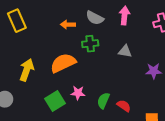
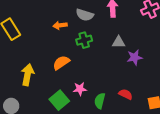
orange semicircle: (63, 63) -> (61, 63), size x0.7
purple star: (154, 71) -> (135, 57), moved
green semicircle: (103, 101) -> (100, 101), moved

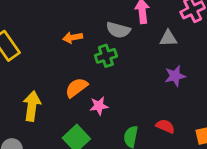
gray semicircle: (85, 15) -> (118, 30), moved
gray triangle: (119, 42) -> (168, 38), moved
pink star: (80, 89) -> (99, 106), moved

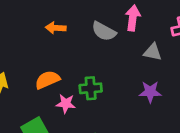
green cross: (106, 56) -> (91, 88), moved

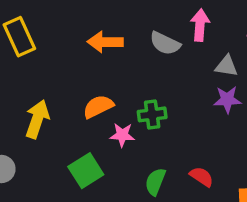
orange arrow: (56, 28) -> (105, 42), size x1.4
purple star: (150, 92) -> (227, 100), moved

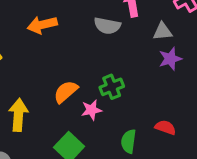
orange arrow: (105, 42) -> (42, 25), moved

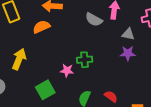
orange semicircle: (66, 92) -> (41, 27), moved

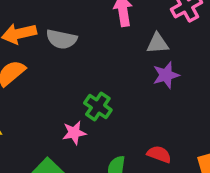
gray semicircle: (94, 20) -> (61, 39), moved
green cross: (85, 60) -> (98, 106), turned -35

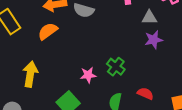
green cross: (98, 106) -> (116, 67), moved

